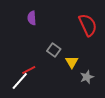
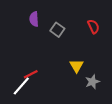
red semicircle: (88, 25) -> (93, 27), size x0.6
gray square: (54, 50) -> (57, 30), moved

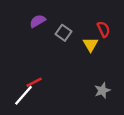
purple semicircle: (34, 19) -> (38, 21), turned 64
yellow triangle: (76, 66) -> (91, 45), moved

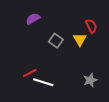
gray square: (64, 33) -> (56, 41), moved
white line: (23, 95) -> (43, 82), moved, turned 66

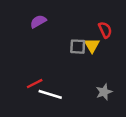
gray square: (56, 41) -> (78, 47), moved, turned -32

